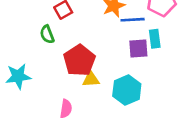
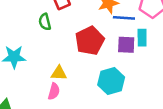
red pentagon: (79, 60) -> (90, 41), moved
yellow triangle: (91, 79) -> (59, 73), moved

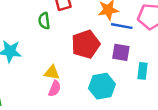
cyan rectangle: (142, 38) -> (142, 71), moved
pink semicircle: (54, 91) -> (55, 88), moved

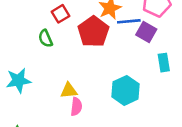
red pentagon: (86, 44) -> (93, 32), moved
purple square: (121, 52) -> (146, 32), moved, turned 36

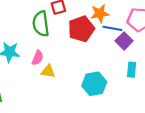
green semicircle: (45, 38) -> (41, 24), size x1.6
pink semicircle: (76, 107) -> (38, 58), moved

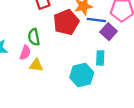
green semicircle: (41, 24) -> (34, 37), moved, size x0.7
cyan rectangle: (132, 70) -> (100, 58), moved

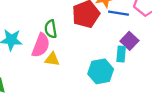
purple square: (109, 32) -> (129, 41), moved
pink semicircle: (25, 53) -> (41, 45), size x1.5

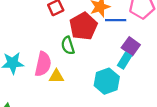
green semicircle: (51, 29) -> (68, 46), moved
cyan rectangle: (121, 54) -> (124, 61), turned 35

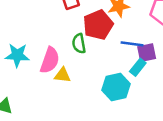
blue line: (116, 20) -> (132, 44), moved
purple square: (131, 46) -> (147, 53), turned 36

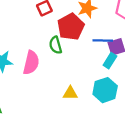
yellow triangle: (63, 75) -> (70, 93), moved
cyan hexagon: (116, 87) -> (105, 90), moved

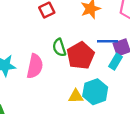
red pentagon: (71, 27) -> (80, 56), moved
cyan hexagon: (105, 90) -> (95, 92), moved

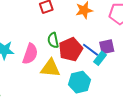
blue line: (107, 41) -> (91, 50), moved, turned 30
yellow triangle: (76, 96) -> (50, 68), moved, size x1.5

